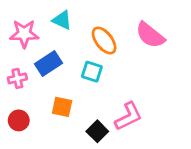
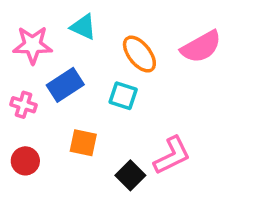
pink semicircle: (150, 35) -> (201, 47), turned -68
pink cross: (17, 78) -> (24, 105), turned 30

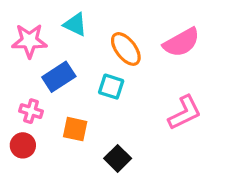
pink cross: (24, 105) -> (31, 111), moved
pink L-shape: (172, 155) -> (185, 113), moved

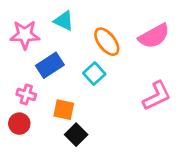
cyan square: (111, 87) -> (94, 74), turned 30
black square: (118, 158) -> (76, 135), moved

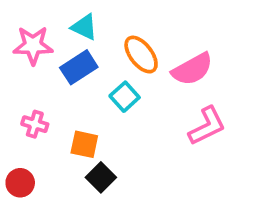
pink semicircle: (154, 36) -> (192, 69), moved
blue rectangle: (50, 65) -> (79, 67), moved
red circle: (19, 124) -> (20, 183), moved

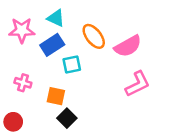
cyan square: (125, 97) -> (72, 64), moved, turned 30

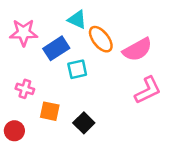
cyan triangle: (56, 18) -> (77, 20), moved
orange square: (56, 96) -> (50, 111), moved
black square: (67, 118) -> (84, 123), moved

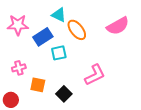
pink semicircle: (137, 50) -> (118, 26), moved
pink cross: (25, 89) -> (19, 68), turned -32
pink L-shape: (148, 90) -> (95, 75), moved

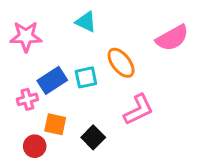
orange ellipse: (77, 30) -> (121, 63), moved
blue rectangle: (43, 37) -> (52, 80), moved
red circle: (11, 100) -> (35, 146), moved

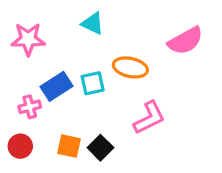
orange ellipse: (121, 63) -> (130, 67), turned -40
orange square: (55, 124) -> (69, 146), moved
red circle: (35, 146) -> (20, 146), moved

